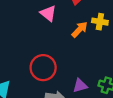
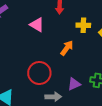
orange arrow: (80, 29) -> (67, 48), moved

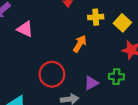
pink triangle: (37, 25) -> (25, 29), moved

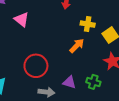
orange arrow: (80, 44) -> (77, 46), moved
purple triangle: (91, 83) -> (69, 82), turned 32

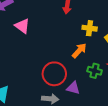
red circle: (36, 66) -> (54, 74), moved
green cross: (93, 82) -> (95, 71), moved

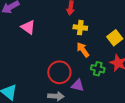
yellow cross: (90, 28) -> (80, 28), moved
orange arrow: (79, 51) -> (83, 50), turned -77

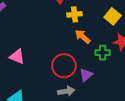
pink triangle: (28, 27) -> (17, 57), moved
purple triangle: (78, 85) -> (86, 75), turned -40

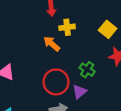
orange arrow: (83, 37) -> (52, 44), moved
green cross: (103, 53) -> (87, 70), moved, turned 32

